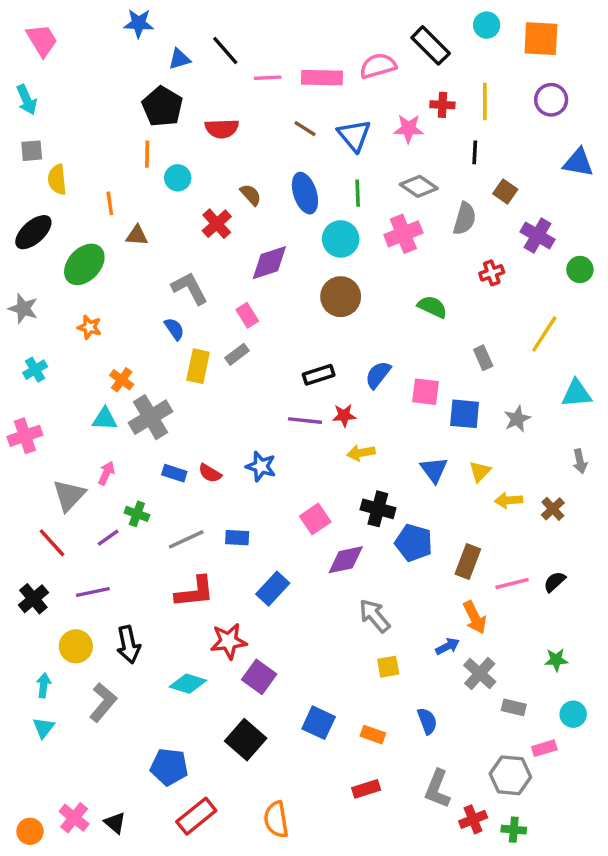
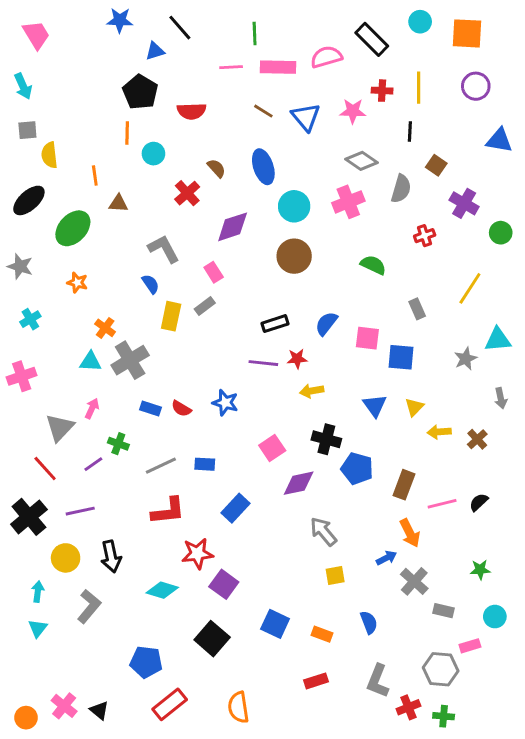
black line: (225, 51) -> (180, 28), moved
green line: (358, 193) -> (255, 33), moved
gray star: (517, 419) -> (466, 359), moved
black cross: (33, 599) -> (29, 517), size x1.4

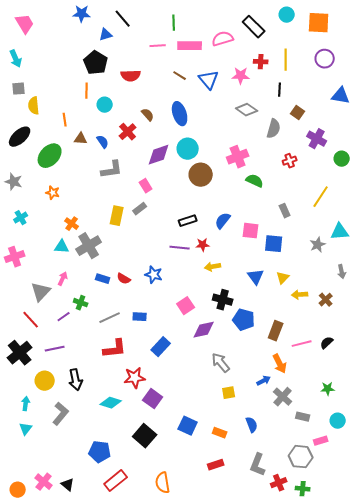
pink cross: (348, 202) -> (238, 157), moved
cyan circle: (294, 206) -> (188, 149), moved
gray L-shape: (164, 249) -> (112, 170), turned 110
blue semicircle: (151, 284) -> (103, 142), moved

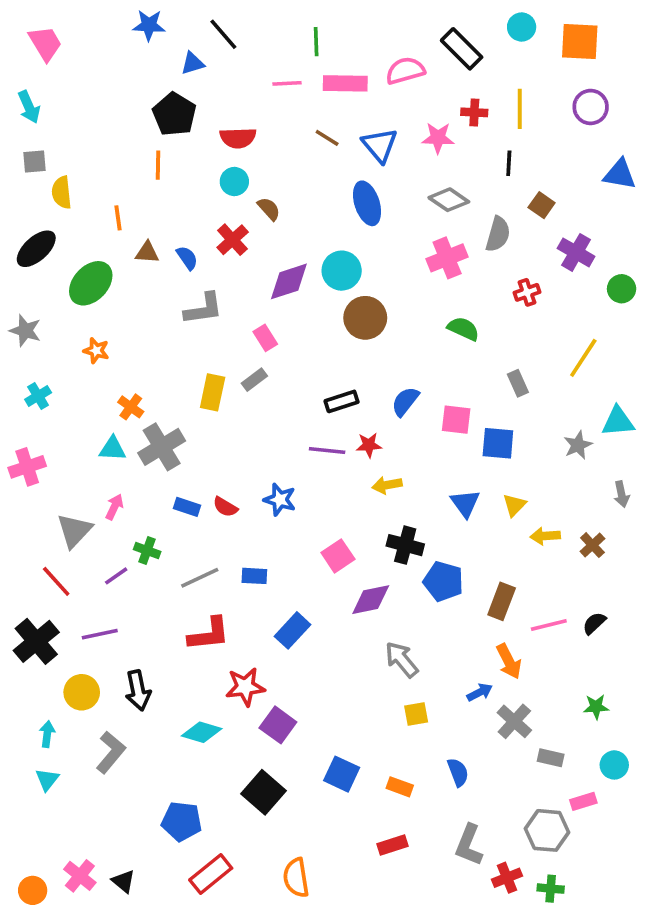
cyan circle: (105, 105) -> (234, 182), moved
blue ellipse: (180, 114) -> (367, 203), moved
pink cross: (238, 157) -> (447, 258), moved

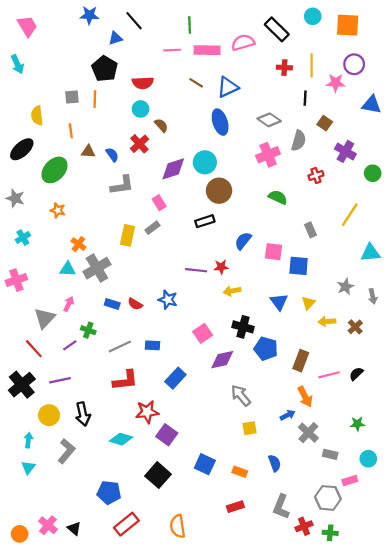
pink star: (438, 138) -> (336, 83), moved
blue triangle: (380, 145) -> (228, 87), turned 45
gray square: (34, 162) -> (72, 97), moved
black rectangle: (342, 401) -> (205, 221), moved
gray star: (578, 445) -> (345, 287), moved

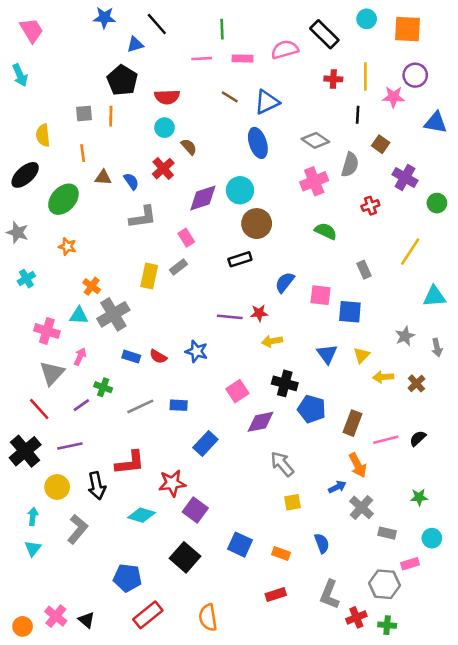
pink rectangle: (207, 50) -> (243, 59), size x0.7
pink cross: (16, 280) -> (47, 331), moved, turned 36
red L-shape: (125, 380) -> (130, 463), moved

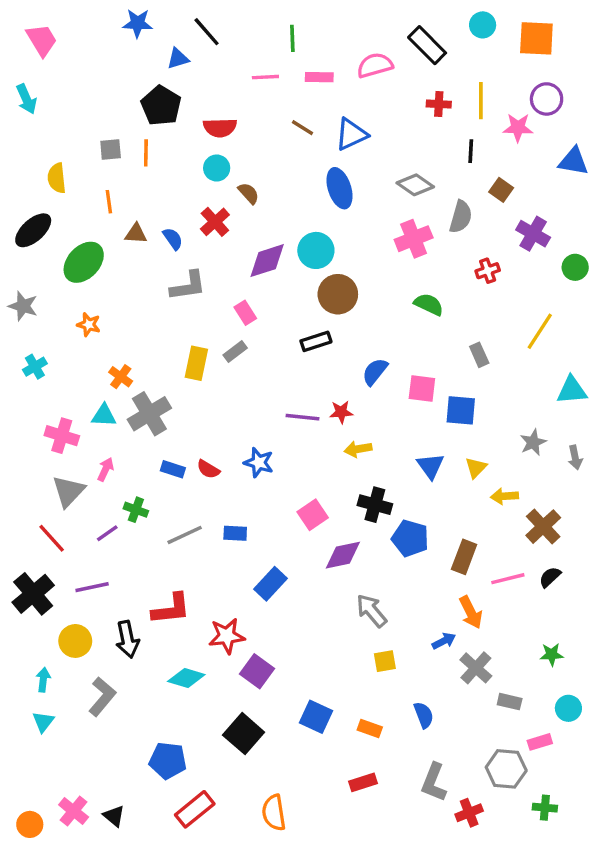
brown cross: (416, 383) -> (543, 527), moved, size x1.5
green cross: (387, 625) -> (545, 808), moved

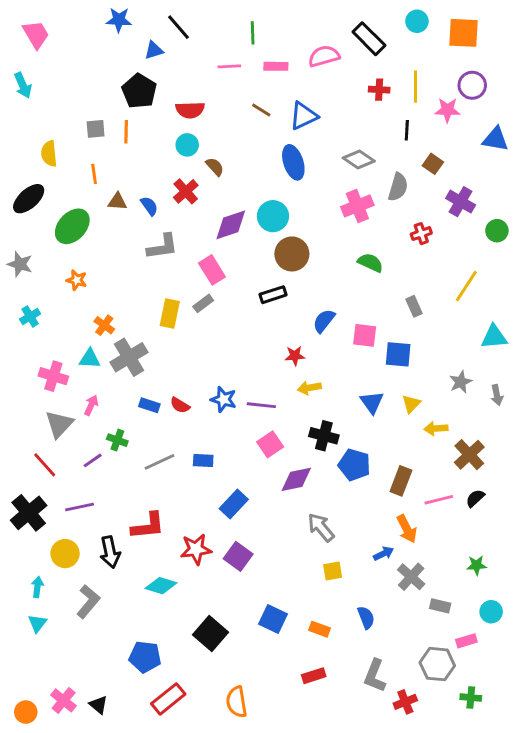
pink rectangle: (245, 313) -> (212, 270), size x1.4
purple line: (302, 417) -> (261, 405), moved
purple square: (257, 671) -> (238, 556), moved

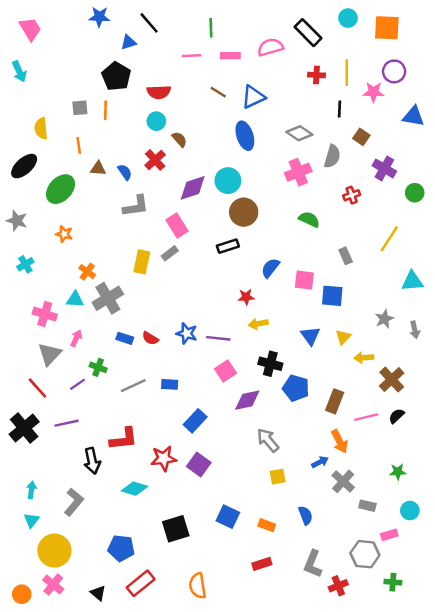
yellow circle: (65, 554) -> (54, 551), moved, size x1.4
black square: (210, 634) -> (176, 529), turned 32
black triangle: (98, 705) -> (98, 593), moved

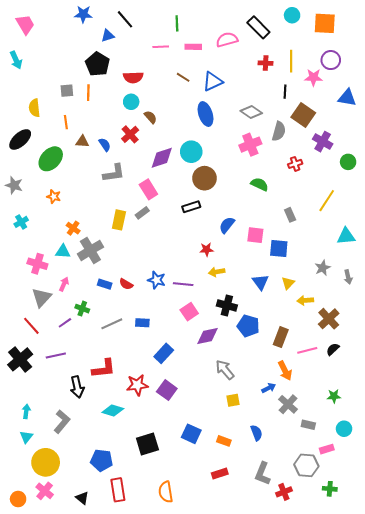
brown square: (361, 137) -> (303, 115), size x1.6
red rectangle: (141, 583) -> (118, 490), turned -60

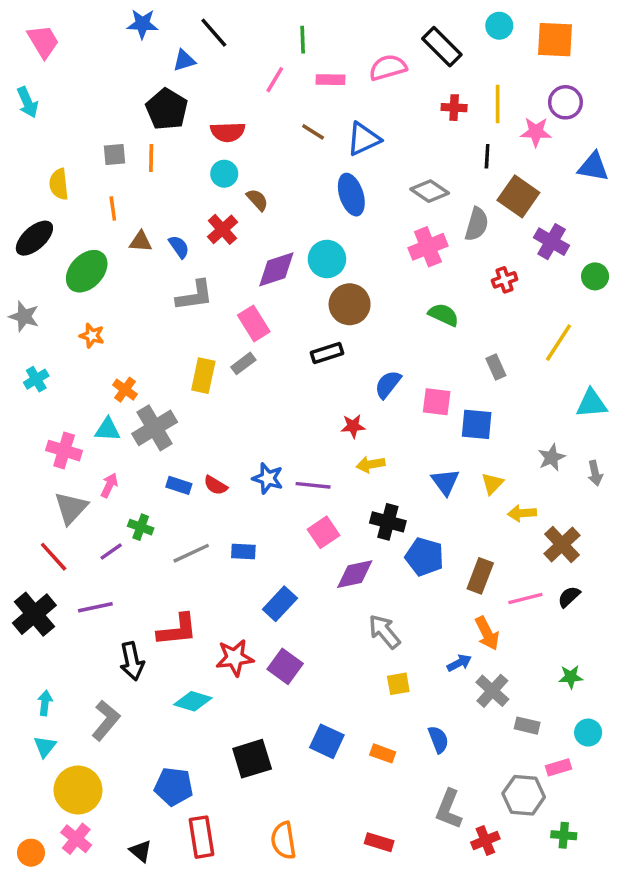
pink line: (161, 47) -> (275, 80), turned -56
red rectangle: (220, 474) -> (379, 842), moved, turned 35

